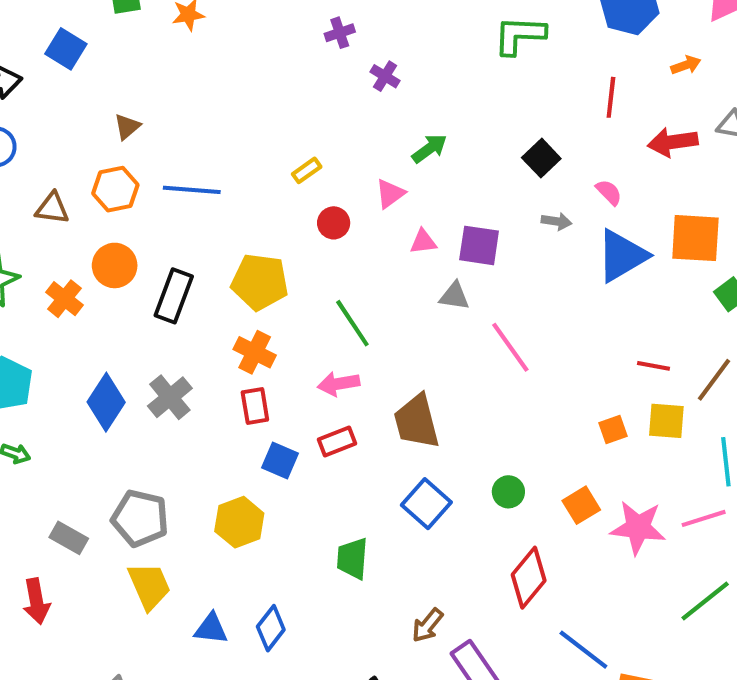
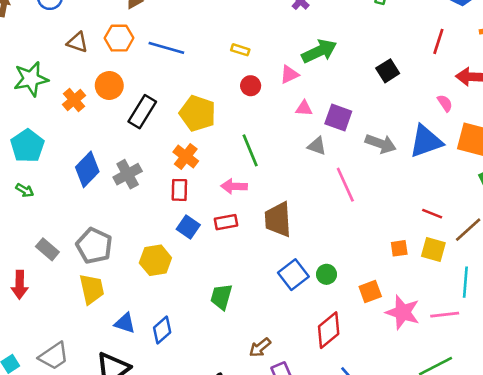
green arrow: (429, 149) -> (319, 51), size x1.5
yellow rectangle: (307, 170) -> (240, 50), turned 42
pink semicircle: (609, 192) -> (445, 103), moved
gray arrow: (556, 221) -> (381, 144), moved, size x1.6
blue square: (426, 504) -> (293, 275), moved

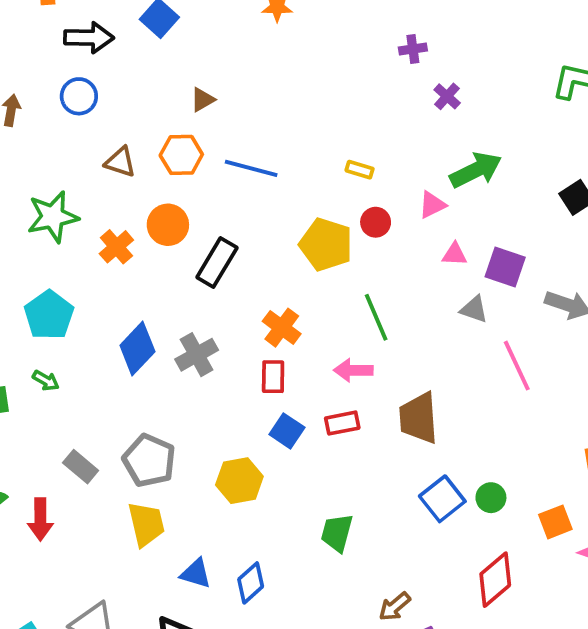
yellow pentagon: (198, 113) -> (326, 244), moved

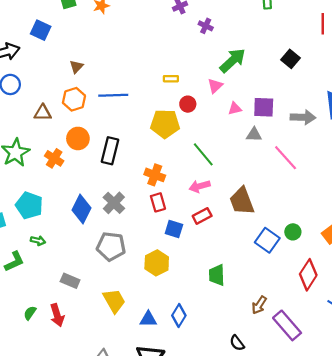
gray pentagon: (149, 461) -> (111, 246), moved

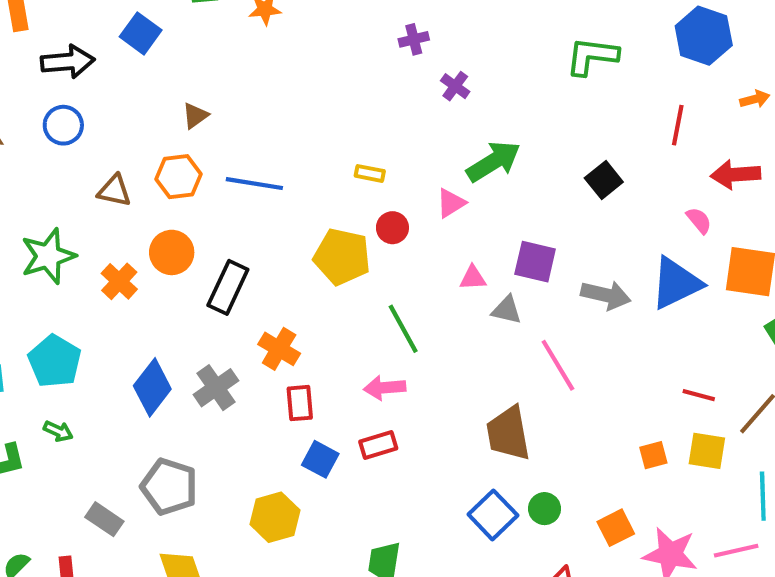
pink triangle: (235, 109) -> (473, 278), moved
orange cross: (155, 175) -> (279, 349), moved
brown trapezoid: (242, 201) -> (508, 433), moved
gray pentagon: (111, 246) -> (169, 487), moved

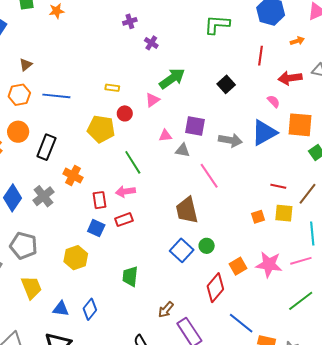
red rectangle: (300, 403) -> (100, 200), moved
orange square: (616, 528) -> (238, 266), moved

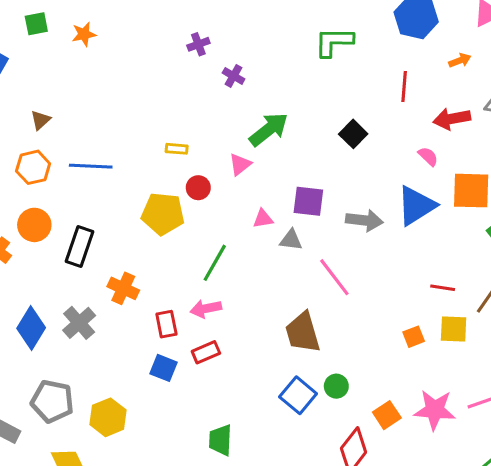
green line: (133, 162) -> (215, 263), turned 65
yellow hexagon: (76, 258) -> (108, 417), moved

